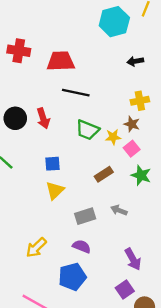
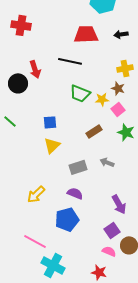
red trapezoid: (61, 61) -> (86, 34), moved
red arrow: (43, 118) -> (35, 69), moved

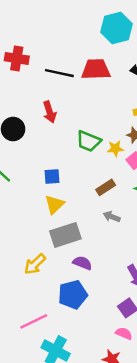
black line: (70, 61) -> (59, 73), moved
red arrow: (35, 69) -> (50, 112), moved
gray arrow: (107, 162) -> (112, 217), moved
gray rectangle: (78, 167) -> (65, 235), moved, size x1.4
pink line: (35, 241) -> (34, 321), turned -55

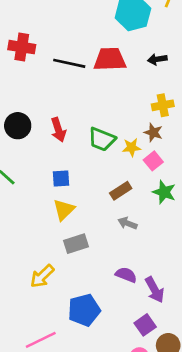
red arrow: (50, 112) -> (58, 130), moved
gray rectangle: (65, 235) -> (76, 244), size x0.7
purple semicircle: (82, 263) -> (126, 275), moved

